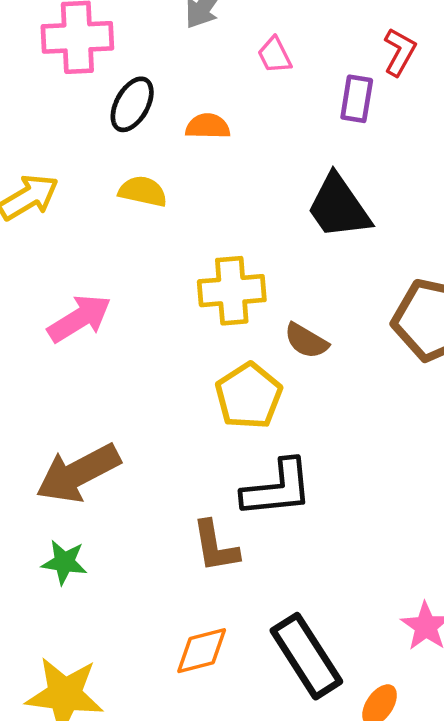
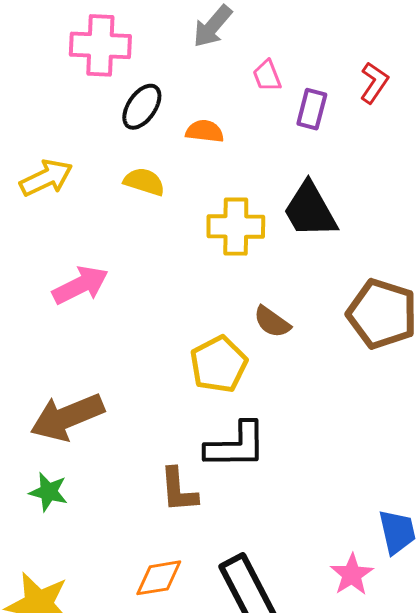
purple rectangle: (357, 99) -> (312, 109), moved
yellow cross: (232, 291) -> (236, 227), moved

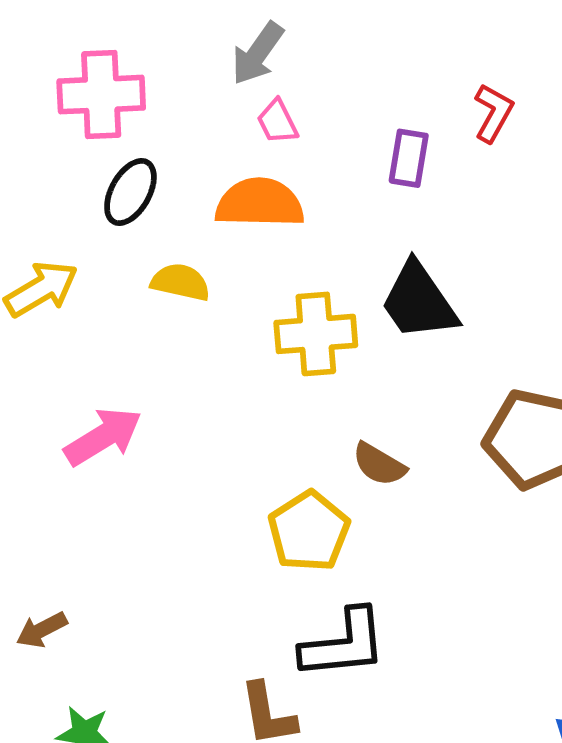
pink trapezoid: (267, 76) -> (277, 122), moved
black ellipse: (142, 107) -> (130, 192), moved
orange semicircle: (205, 131) -> (260, 203), size x1.6
brown arrow: (67, 417) -> (42, 630), moved, size x0.5

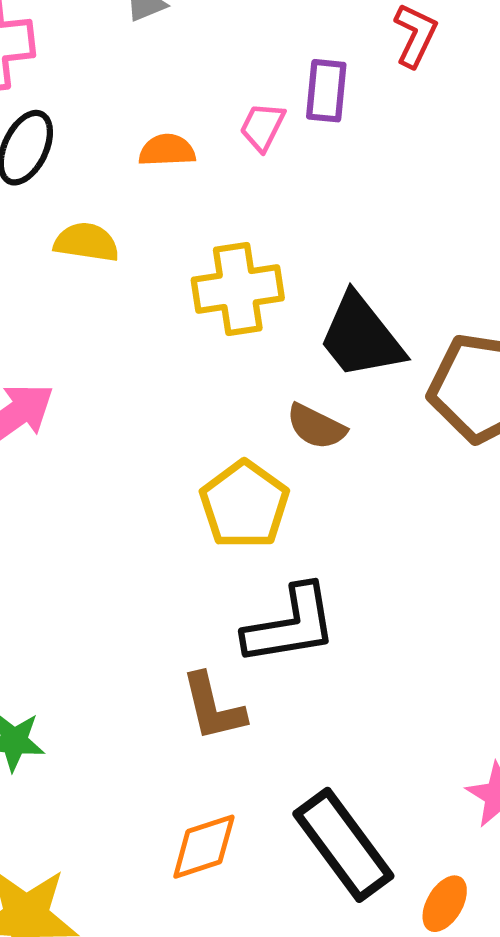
pink trapezoid: (277, 122) -> (262, 127), moved, turned 57
orange semicircle: (260, 203) -> (167, 150), size x0.6
black trapezoid: (419, 301) -> (361, 337), moved

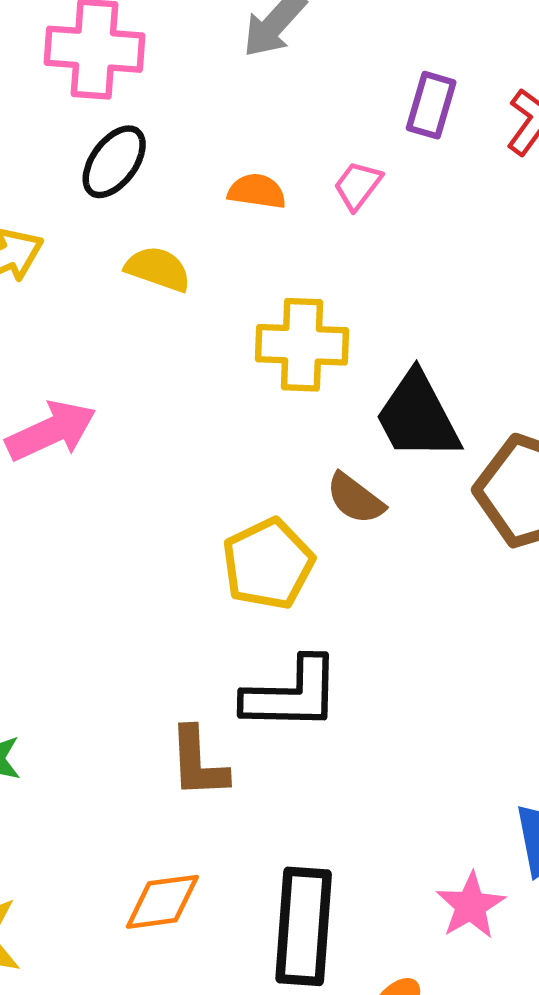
purple rectangle: (326, 91) -> (431, 105), moved
black rectangle: (343, 845) -> (304, 926), turned 30

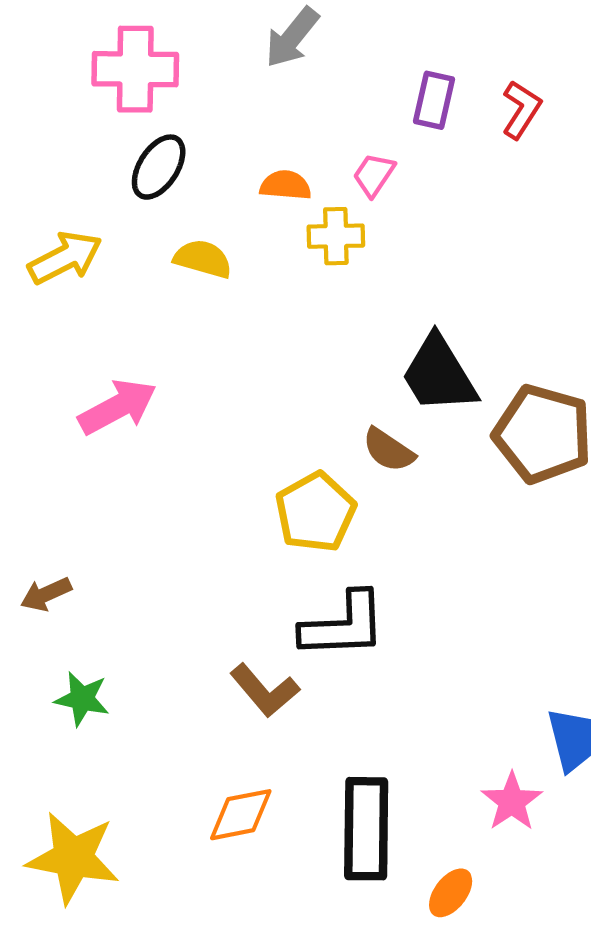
yellow cross: (302, 345) -> (336, 236), moved, size x0.7
brown L-shape: (198, 763) -> (265, 690), turned -34

